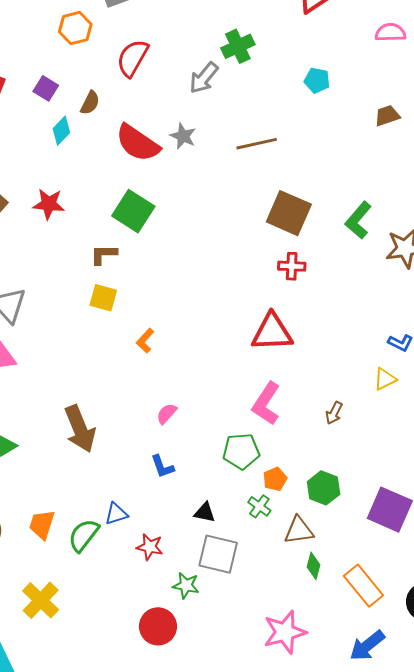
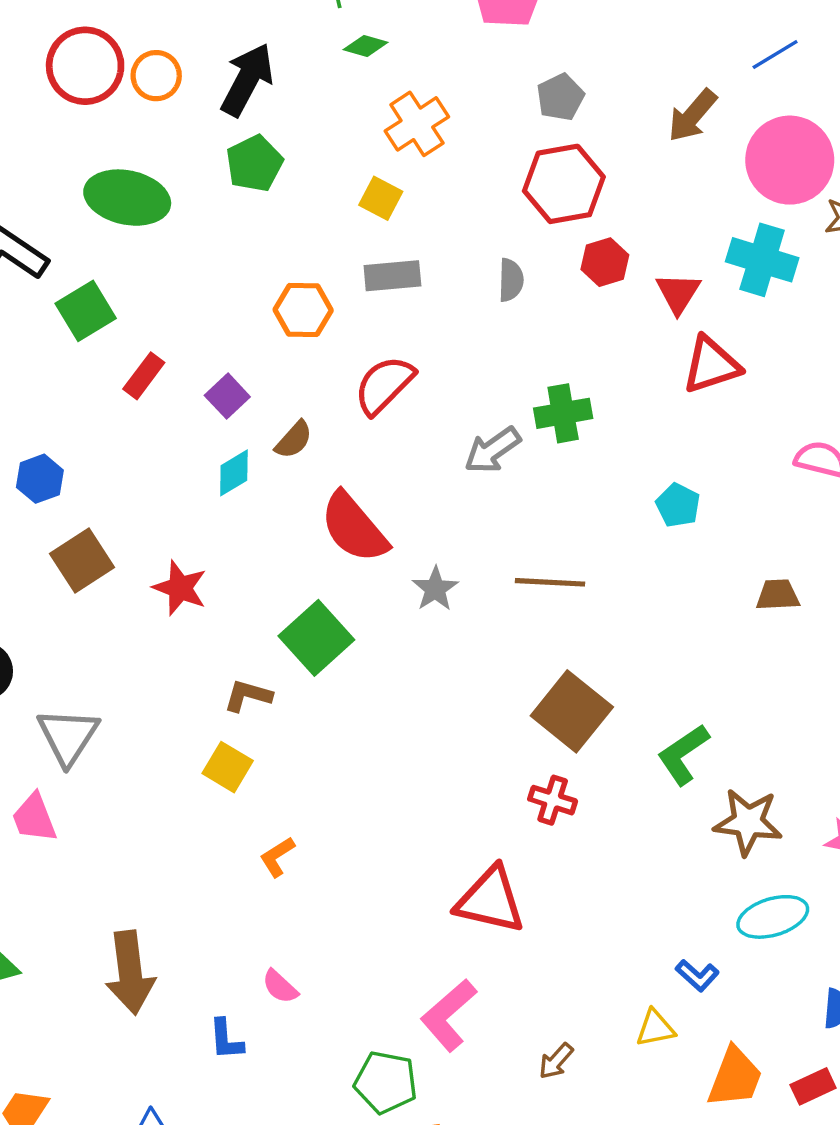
gray star: (183, 136) -> (435, 589), moved
pink semicircle: (167, 414) -> (280, 987), turned -105
blue L-shape: (162, 466) -> (226, 1039), moved

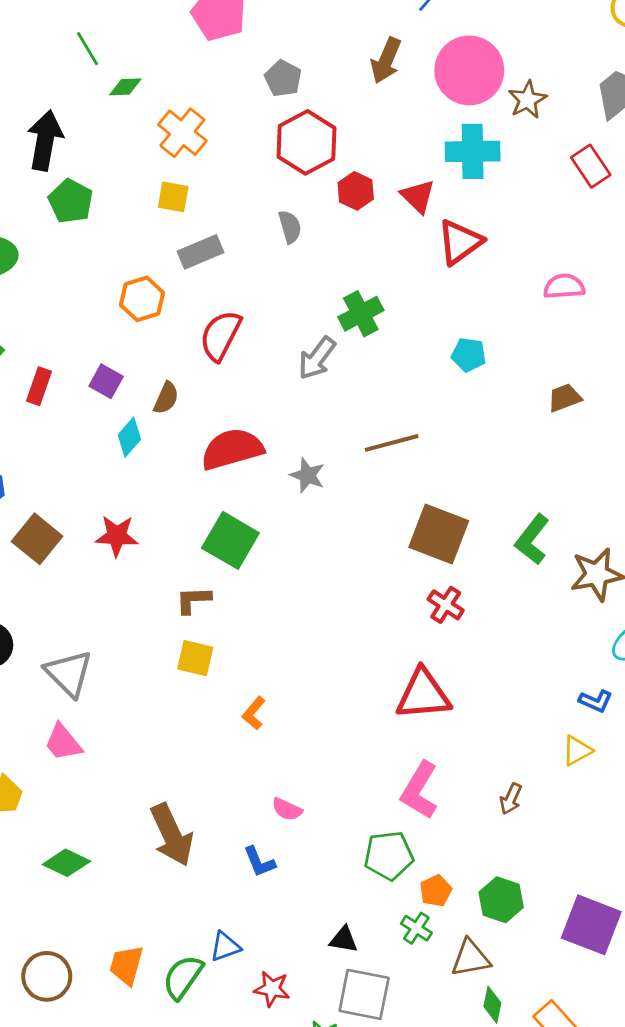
red semicircle: (354, 528) -> (232, 449), turned 132
red cross: (553, 800) -> (446, 605), turned 33

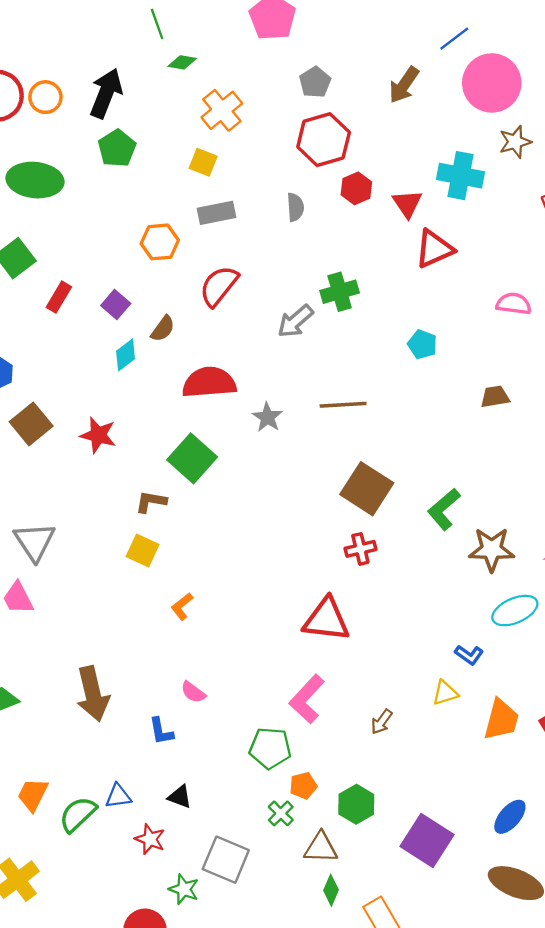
pink circle: (469, 70) -> (492, 83), moved
red cross: (446, 605) -> (360, 549), turned 32
black triangle: (344, 940) -> (180, 797), moved

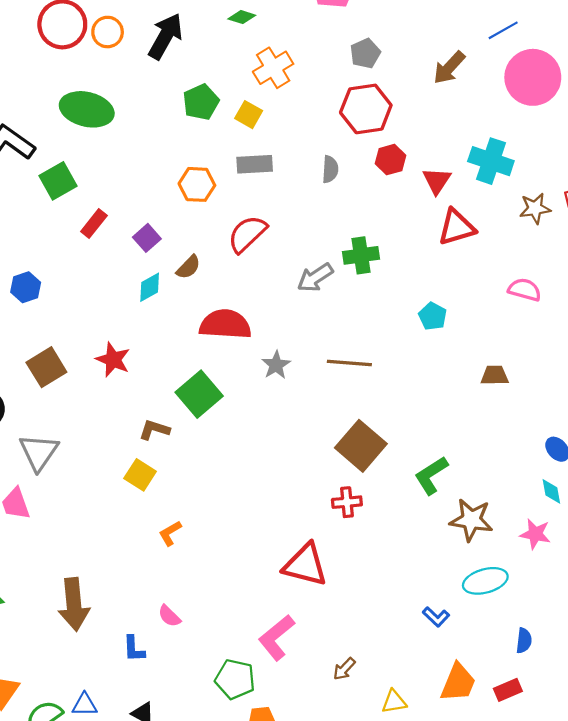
brown star: (515, 142) -> (535, 208), moved
green pentagon: (117, 148) -> (201, 102), moved
brown square: (31, 424) -> (46, 367), moved
yellow triangle: (445, 693) -> (394, 702), moved

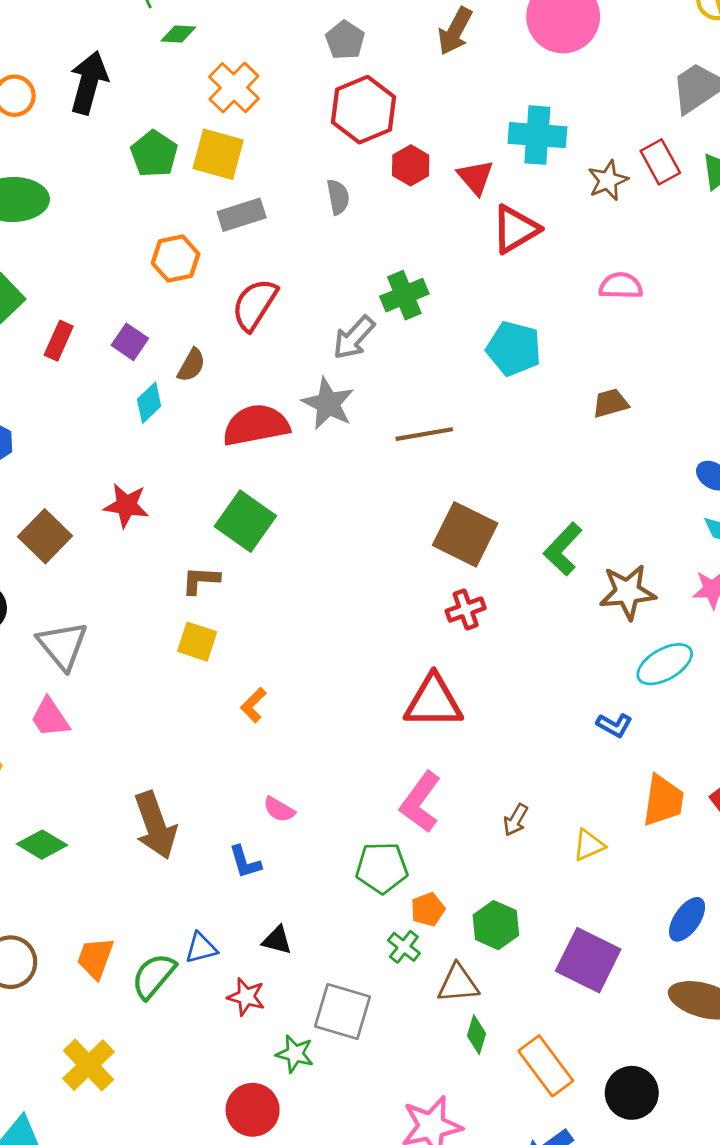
yellow square: (249, 115) -> (218, 154), size x1.5
cyan pentagon: (433, 316) -> (514, 349), size x1.5
gray star: (276, 365) -> (328, 404), moved, size x1.4

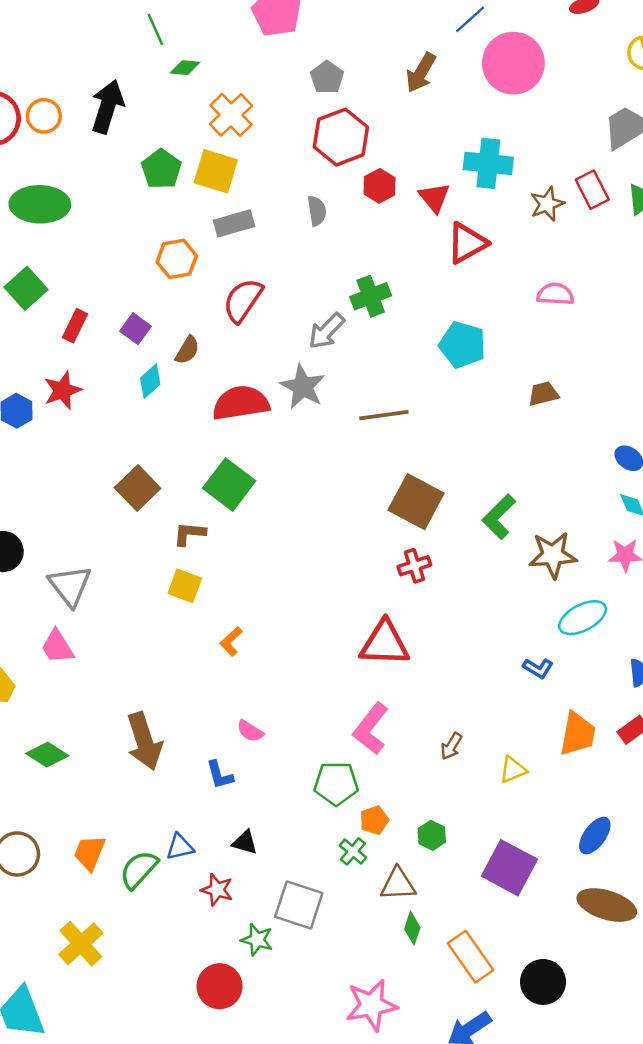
red star: (126, 505) -> (63, 390), moved, turned -30
brown square: (45, 536) -> (138, 488), moved
green hexagon: (496, 925) -> (432, 835), size x0.7

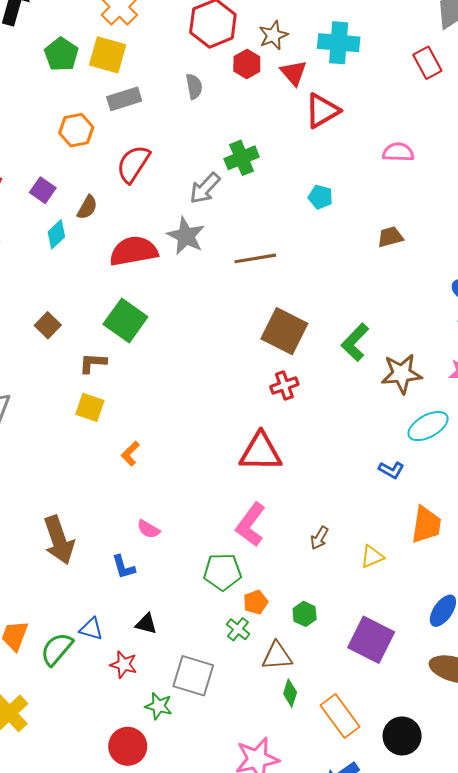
brown star: (547, 204) -> (273, 35), moved
cyan pentagon: (462, 345) -> (320, 197), size x0.6
brown square: (138, 488) -> (48, 325), size x0.7
blue triangle: (180, 847) -> (91, 629), turned 30

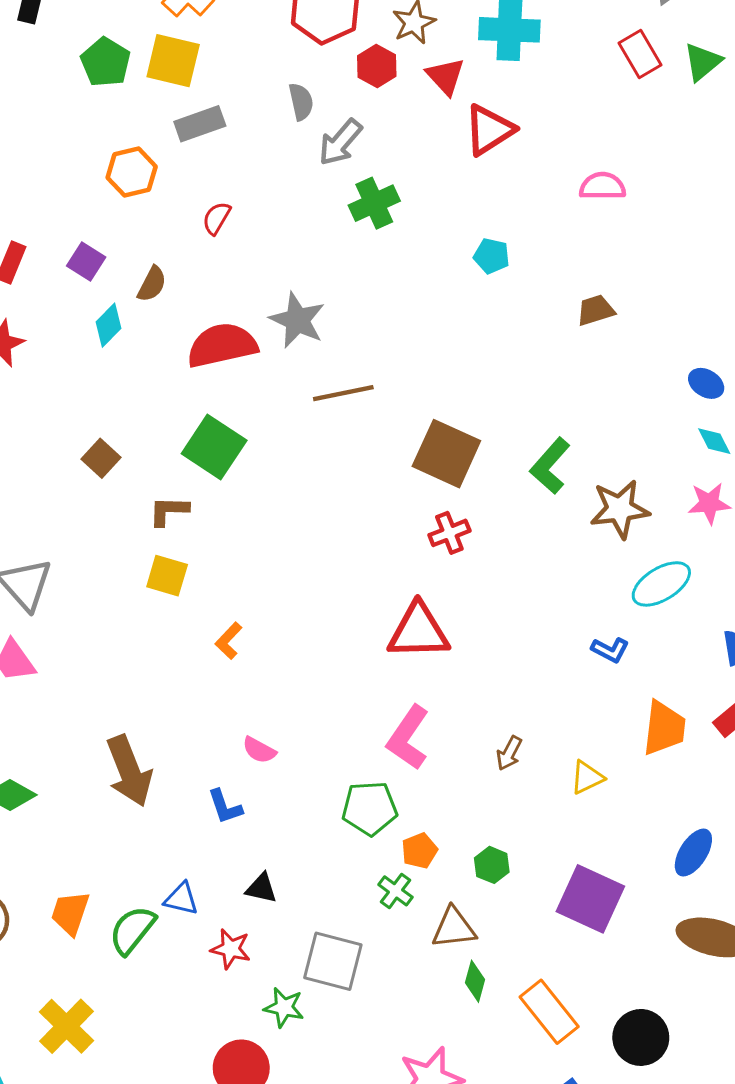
red semicircle: (133, 164) -> (217, 218), size x0.6
gray arrow: (205, 188) -> (340, 142), moved
brown line: (255, 258) -> (343, 393), moved

